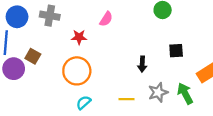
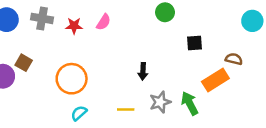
red star: (79, 37) -> (74, 26), moved
black square: (176, 51) -> (195, 43), moved

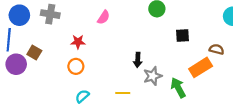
red star: (74, 26) -> (78, 42), moved
orange circle: (72, 79) -> (76, 66), size x0.6
gray star: (160, 102) -> (153, 76), moved

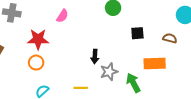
red star: (78, 42) -> (38, 39), size x1.5
brown semicircle: (217, 49) -> (170, 38), moved
orange rectangle: (201, 67) -> (155, 64), turned 30

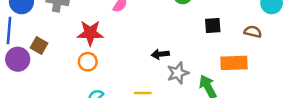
black arrow: (95, 56) -> (160, 54), turned 80

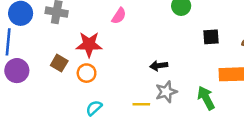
brown square: (39, 45) -> (59, 63), moved
gray star: (178, 73) -> (166, 92), moved

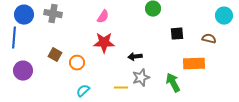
red star: (89, 44) -> (104, 43), moved
purple circle: (17, 71) -> (23, 71), moved

